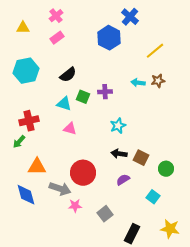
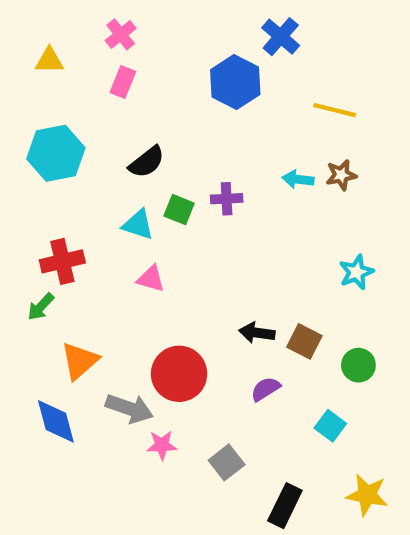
pink rectangle: (57, 38) -> (123, 82), turned -32
yellow line: (155, 51) -> (335, 110), turned 54
cyan star: (118, 126) -> (356, 272), moved
orange triangle: (37, 167) -> (80, 361), turned -42

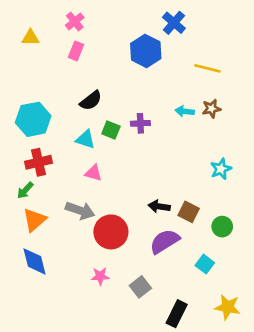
cyan hexagon: (56, 153) -> (33, 119), moved
orange triangle: (80, 361) -> (34, 220), moved
purple semicircle: (266, 389) -> (165, 241), size x1.6
gray arrow: (129, 408) -> (80, 210), moved

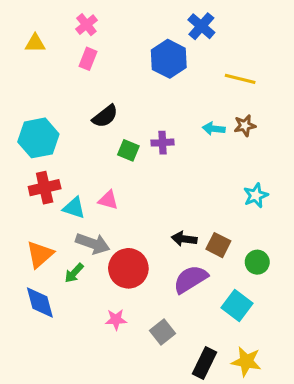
cyan triangle: (85, 139) -> (74, 208), moved
green arrow: (25, 190) -> (74, 273), moved
cyan square: (205, 264) -> (237, 306), size x1.4
yellow star: (228, 307) -> (246, 361), moved

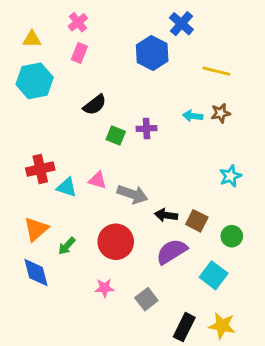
cyan hexagon: (38, 138) -> (35, 81), moved
gray arrow: (93, 244) -> (132, 194), moved

